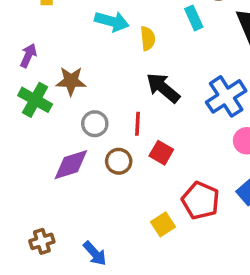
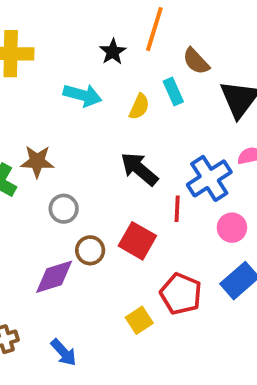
yellow semicircle: (148, 38) -> (139, 107), moved, turned 30
red line: (137, 124) -> (177, 209), moved
red square: (161, 153) -> (137, 241), size x1.4
purple diamond: (71, 165) -> (54, 277), moved

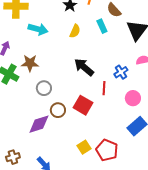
cyan arrow: (83, 95) -> (38, 29), moved
yellow semicircle: (139, 107) -> (75, 31), moved
blue cross: (209, 178) -> (121, 72), size x0.6
red pentagon: (181, 294) -> (107, 150), moved

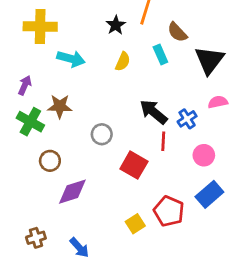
black arrow: (84, 67) -> (153, 112), moved
gray circle: (44, 88) -> (102, 134), moved
brown circle: (58, 110) -> (50, 161), moved
red pentagon: (107, 150) -> (169, 211), moved

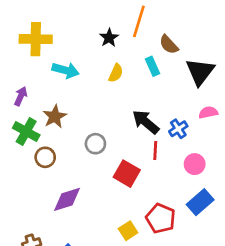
brown star: (60, 106) -> (55, 117), turned -30
brown circle: (50, 161) -> (45, 157), moved

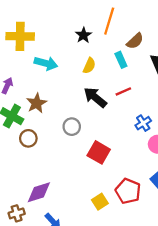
brown semicircle: (169, 45) -> (135, 41), turned -90
black arrow: (146, 122) -> (95, 97), moved
blue cross: (178, 129) -> (143, 123), moved
red line: (155, 150) -> (123, 91), moved, turned 63
purple diamond: (67, 199) -> (39, 192), moved

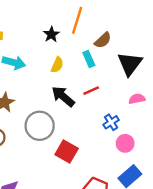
gray circle: (72, 127) -> (40, 126), size x1.6

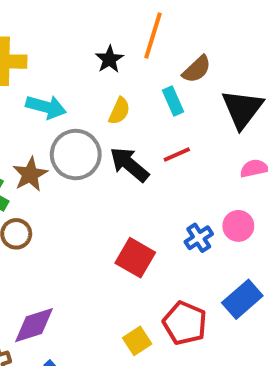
blue cross: (111, 122) -> (199, 238), moved
gray circle: (40, 126) -> (76, 155), moved
pink circle: (125, 143) -> (238, 226), moved

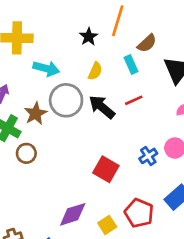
purple diamond: (34, 325) -> (73, 214), moved

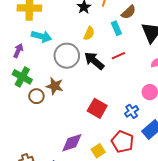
cyan arrow: (46, 68) -> (41, 36), moved
brown star: (36, 114) -> (55, 86), moved, turned -30
blue cross: (148, 156) -> (132, 111), moved

